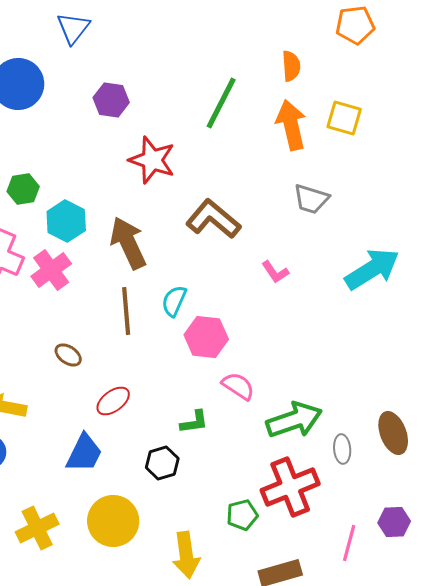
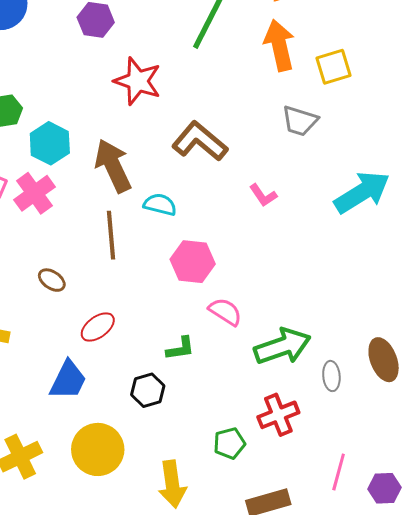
yellow square: (344, 118) -> (333, 67), moved, turned -33
cyan semicircle: (174, 301) -> (160, 205), moved, turned 80
red cross: (290, 487) -> (278, 415), size x0.7
purple hexagon: (394, 522) -> (385, 488), moved

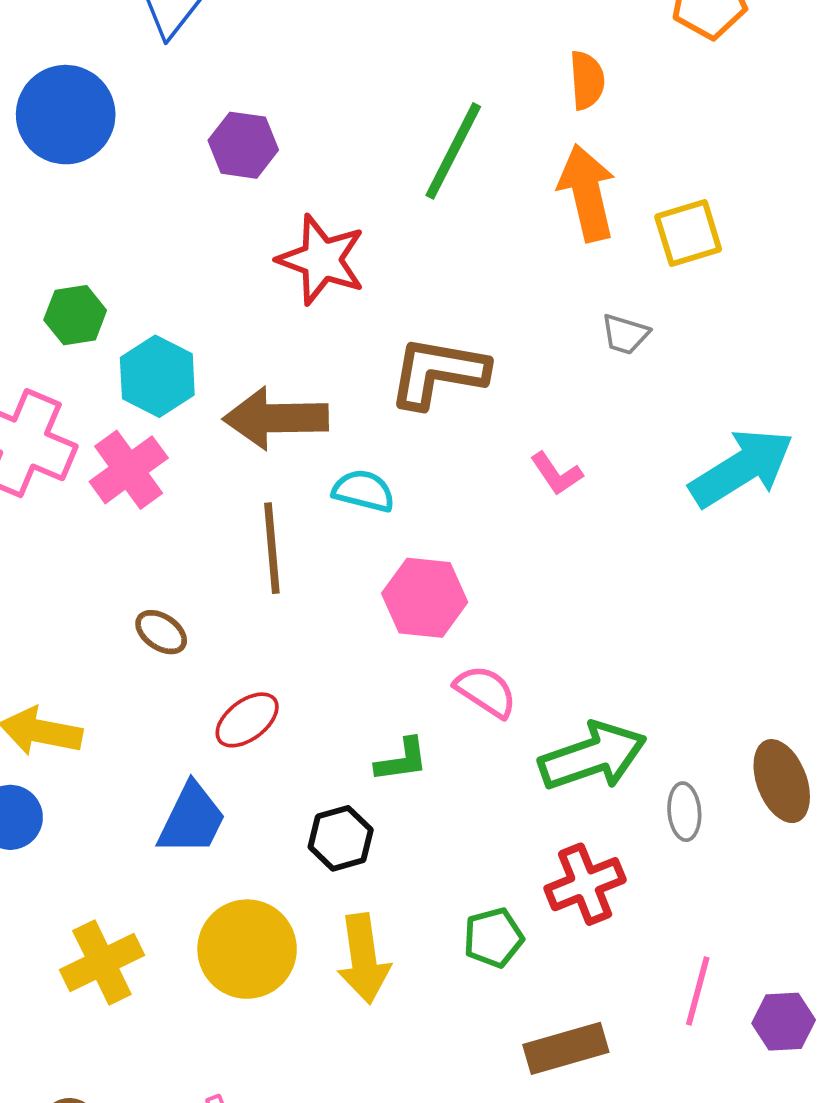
gray trapezoid: (300, 121) -> (625, 334), size x0.7
brown L-shape: (200, 141) -> (438, 372), turned -30
brown arrow: (113, 166) -> (276, 418), turned -66
yellow arrow: (172, 484) -> (364, 959), moved

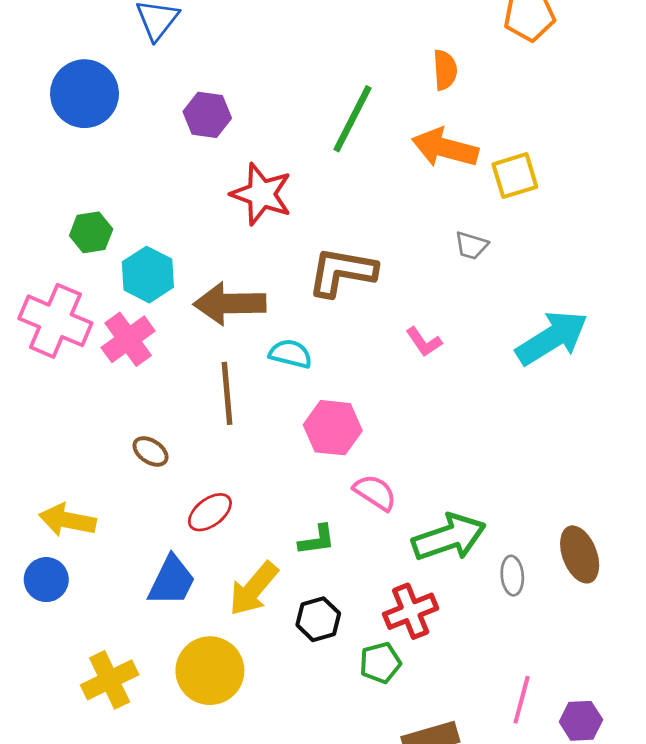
orange arrow: (587, 193) -> (445, 148), turned -62
black hexagon: (341, 838) -> (318, 619), moved
red cross: (585, 884) -> (411, 611), moved
yellow arrow: (364, 959) -> (253, 589), moved, turned 48

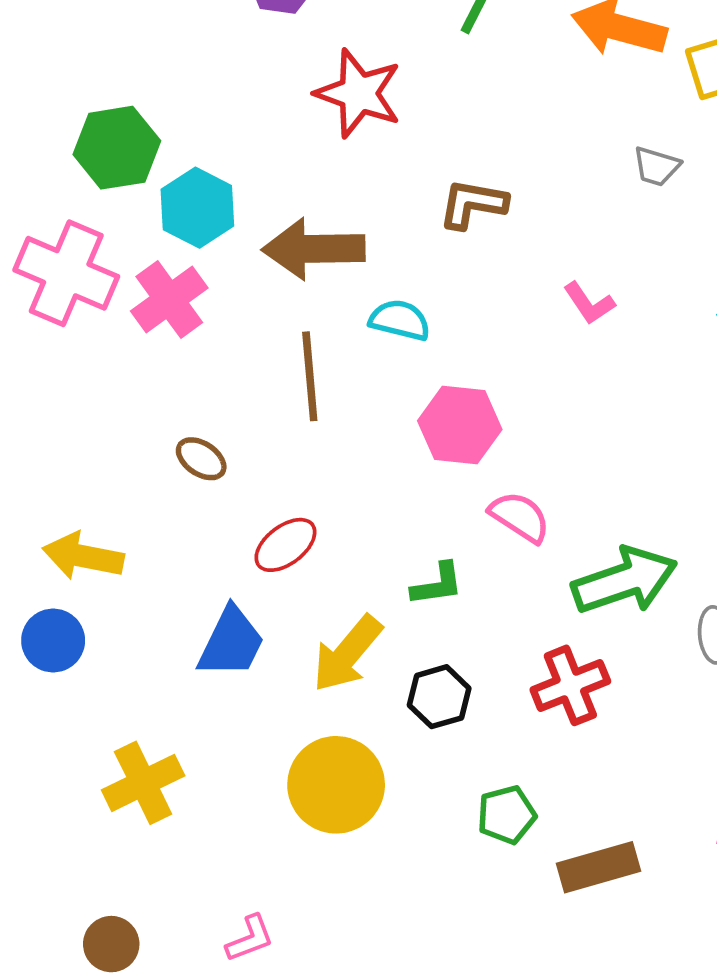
green hexagon: (91, 232) -> (117, 148), size x1.4
brown L-shape: (342, 272) -> (473, 204), size x0.7
green pentagon: (380, 663) -> (507, 815), moved
yellow circle: (210, 671) -> (336, 785), moved

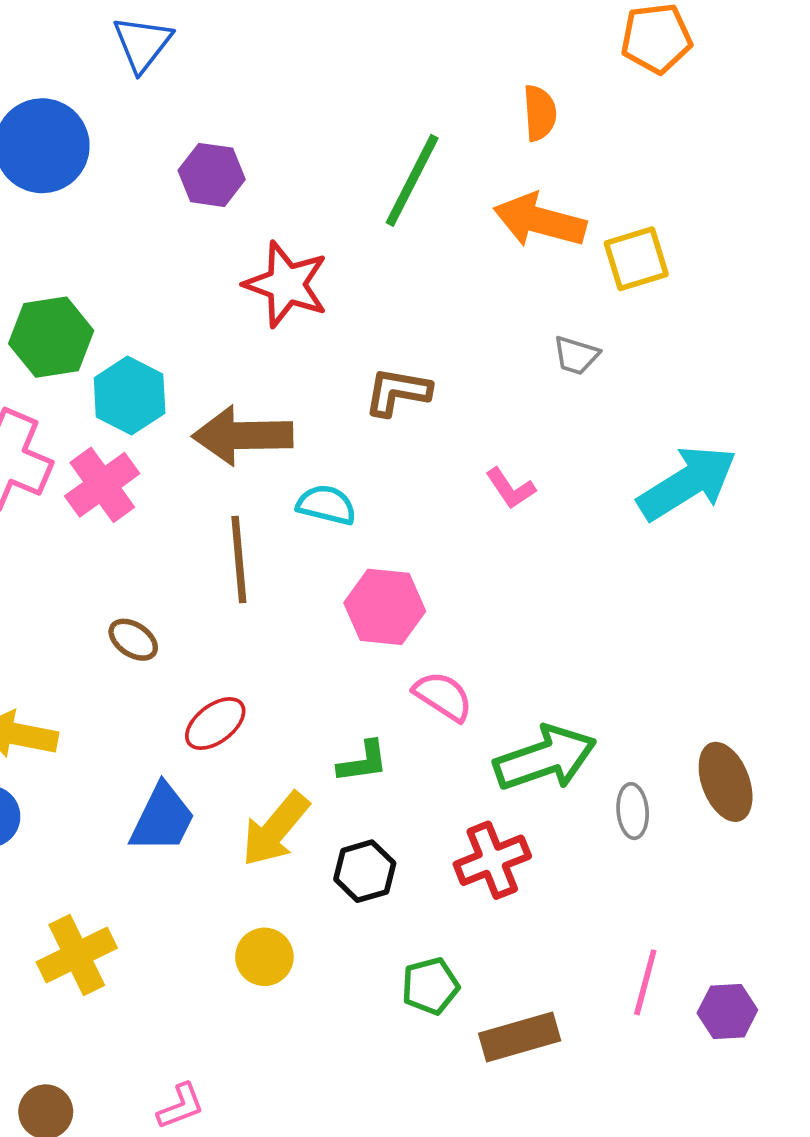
yellow circle: (336, 785) -> (264, 957), size x0.6

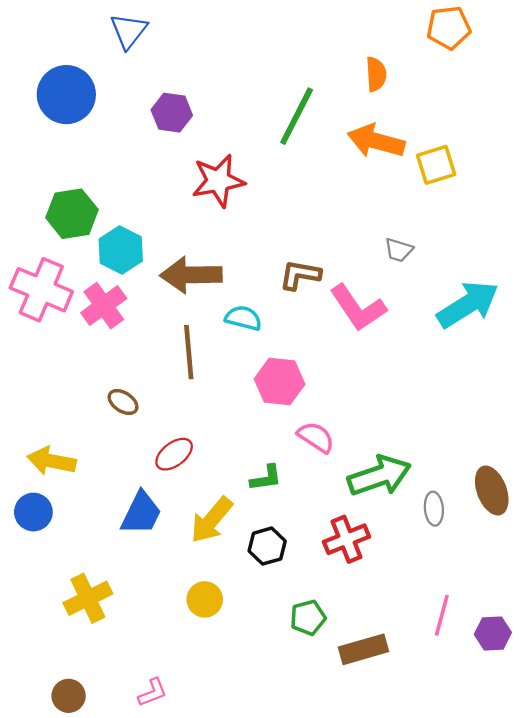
red star: (286, 284) -> (218, 181), turned -30
gray trapezoid: (576, 355) -> (399, 250), moved
brown L-shape: (397, 392) -> (300, 275), moved
pink L-shape: (510, 488) -> (358, 308), size x1.8

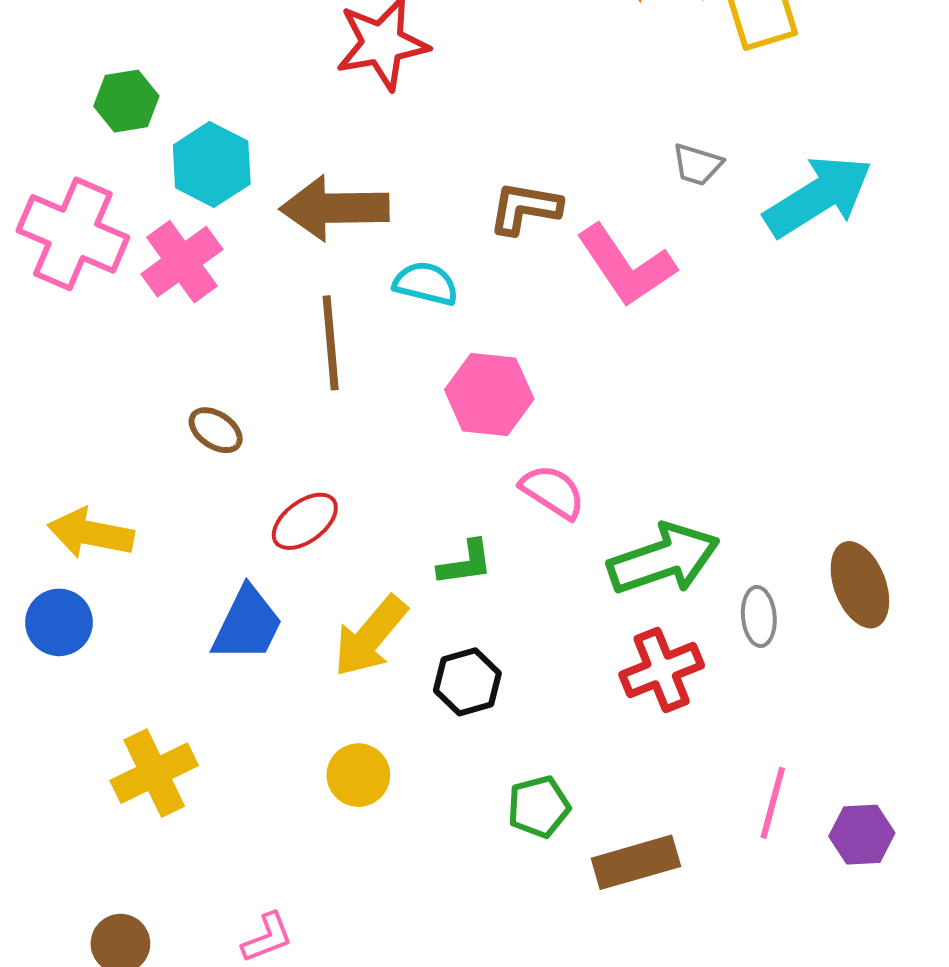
green hexagon: (72, 214) -> (126, 101), size x0.7
cyan arrow: (468, 304) -> (818, 196), moved
red cross: (347, 539) -> (662, 670), moved

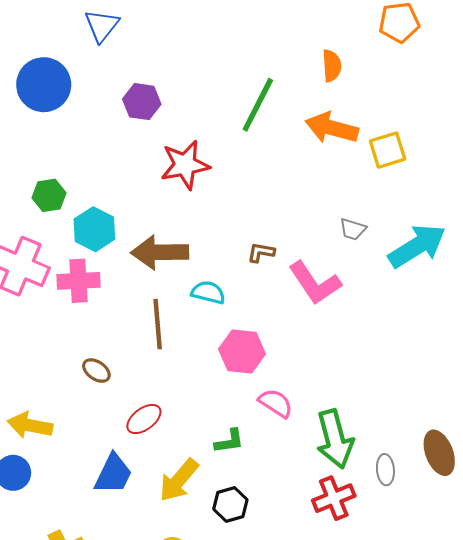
brown L-shape: (525, 208) -> (261, 252), size x0.7
pink cross: (182, 262) -> (79, 281), turned 33
green arrow: (664, 559) -> (335, 439), turned 94

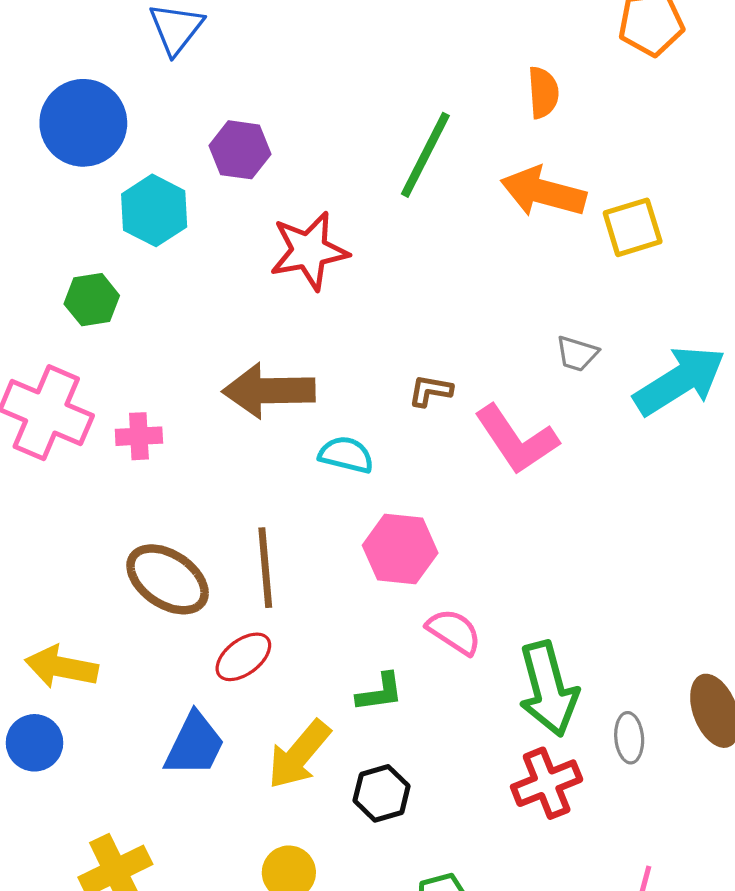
cyan hexagon: (94, 229) -> (154, 210), moved
pink cross: (79, 281) -> (139, 436), size x0.7
brown line: (158, 324) -> (265, 568), moved
brown ellipse: (96, 371) -> (168, 579), size x1.8

